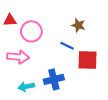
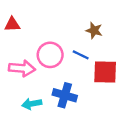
pink circle: (31, 31) -> (50, 55), moved
blue cross: (54, 79) -> (65, 95), turned 30

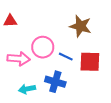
brown star: (94, 30) -> (80, 26), size x1.5
blue line: (81, 55) -> (66, 57), moved

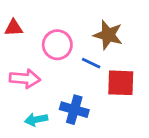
pink circle: (43, 47) -> (57, 45), moved
blue line: (66, 57) -> (91, 63), moved

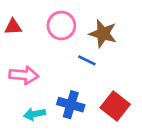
pink circle: (57, 45) -> (61, 26), moved
red square: (121, 83) -> (115, 106), moved, turned 36

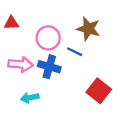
pink circle: (61, 26) -> (48, 38), moved
blue cross: (71, 105) -> (49, 67), moved

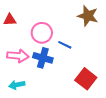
brown star: (88, 29) -> (88, 16), moved
cyan arrow: (30, 98) -> (17, 85), moved

